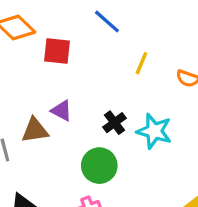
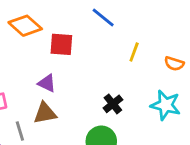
purple triangle: (62, 111) -> (47, 83), moved
cyan star: (154, 131) -> (166, 105), moved

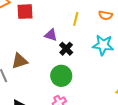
yellow line: (134, 52) -> (76, 19), moved
purple triangle: (47, 83) -> (51, 35), moved

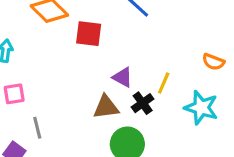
yellow line: (76, 19) -> (164, 83), moved
brown triangle: (19, 61) -> (106, 107), moved

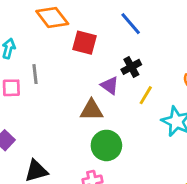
black cross: (143, 103) -> (131, 67), moved
gray line: (37, 128) -> (35, 74), moved

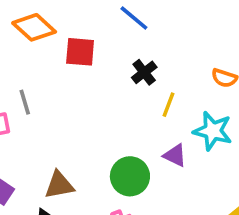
purple triangle: (110, 85) -> (175, 155), moved
brown triangle: (92, 110) -> (59, 185), moved

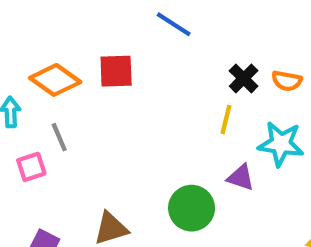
orange diamond: (34, 27) -> (55, 80), moved
black cross: (144, 72) -> (244, 78), moved

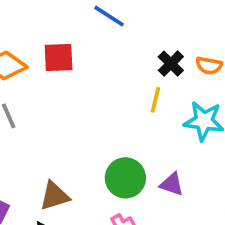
purple triangle: (241, 177) -> (172, 184), moved

